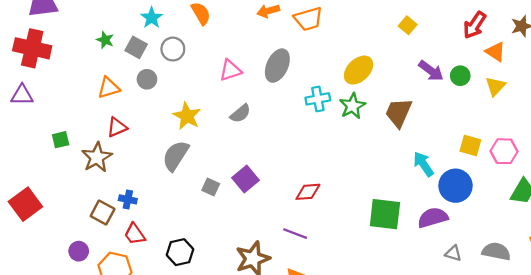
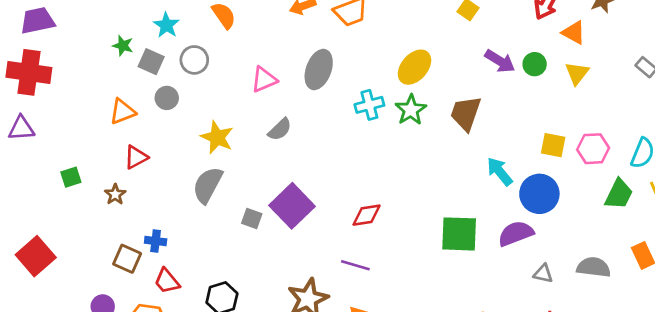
green star: (105, 40) -> (123, 46), moved
brown star: (97, 157) -> (115, 194), size x0.6
purple square: (245, 179) -> (292, 206), size x1.4

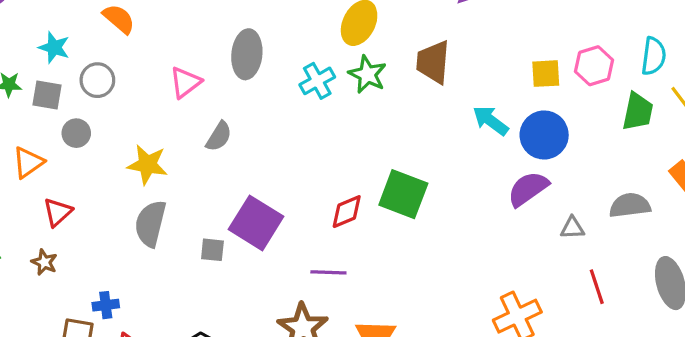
green square: (459, 234) -> (403, 194), moved, turned 33
purple line: (355, 265) -> (328, 272), moved

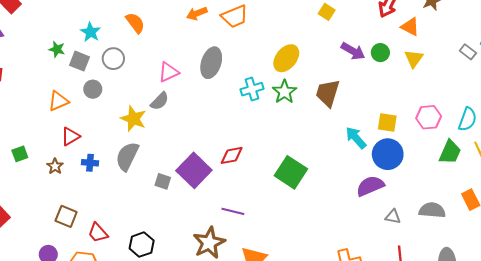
yellow square: (546, 74) -> (387, 123), moved
gray semicircle: (219, 136) -> (160, 101), moved
red diamond: (347, 212) -> (232, 155), moved
blue cross: (106, 305) -> (90, 163), moved

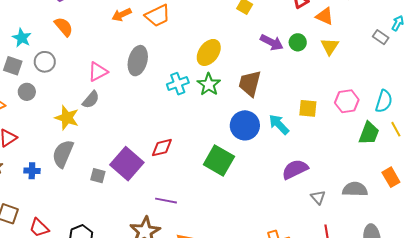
blue circle: (388, 154) -> (245, 125), moved
blue cross: (90, 163) -> (32, 171), moved
gray triangle: (393, 217) -> (318, 197), turned 42

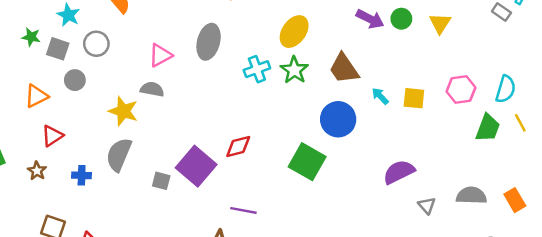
brown trapezoid: (250, 83) -> (344, 69), turned -48
gray semicircle: (91, 100) -> (152, 89), turned -120
cyan arrow: (279, 124) -> (380, 96), moved, size x0.7
orange rectangle: (391, 177) -> (515, 200), moved

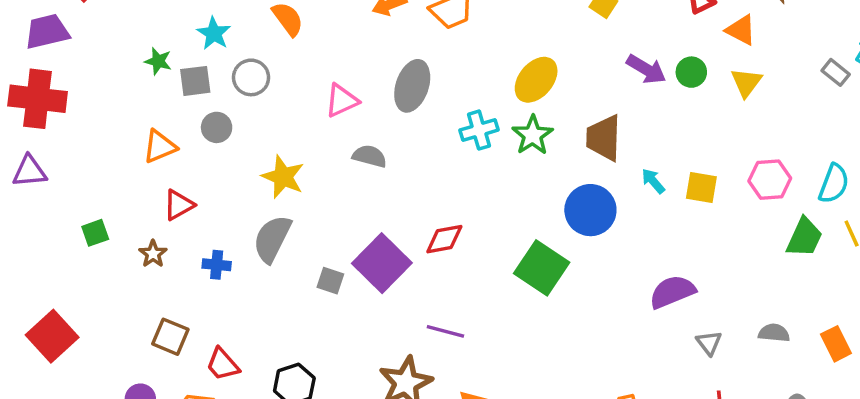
gray square: (58, 49) -> (195, 81), turned -30
brown trapezoid: (344, 69) -> (604, 138), turned 32
gray semicircle: (152, 89) -> (370, 156), moved
gray semicircle: (471, 196) -> (774, 333), size x0.7

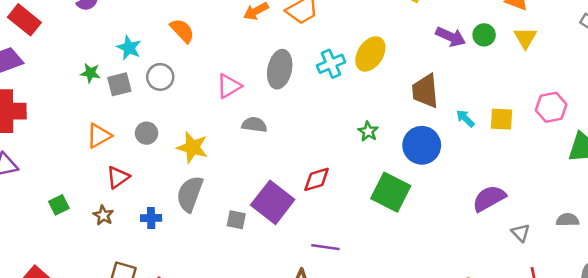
gray circle: (217, 127) -> (147, 133), moved
cyan cross: (479, 130) -> (331, 64), moved
green star: (533, 135) -> (368, 131), moved, size x0.7

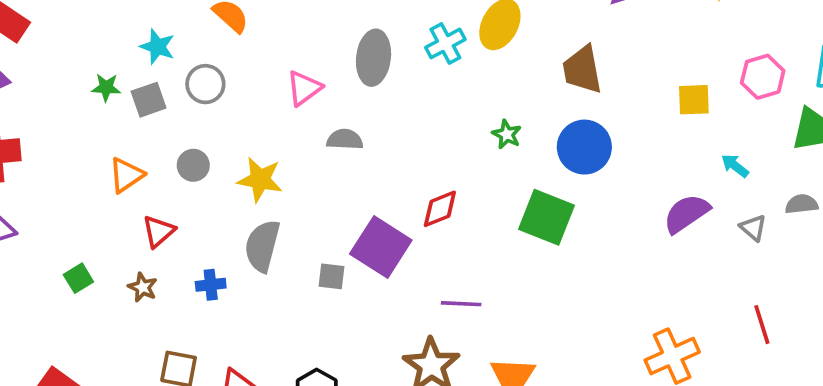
cyan arrow: (465, 118) -> (735, 166), moved
gray semicircle: (568, 220) -> (802, 204), moved
gray triangle: (521, 233) -> (753, 228), moved

